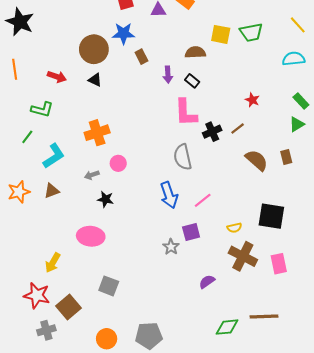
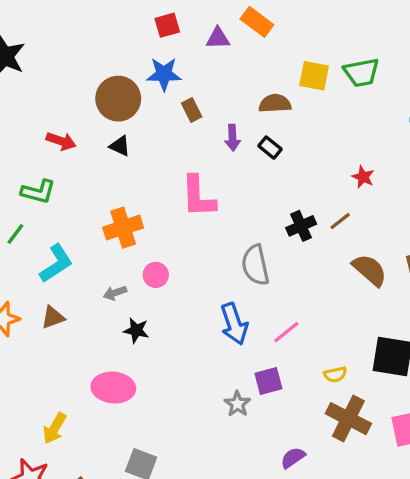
pink L-shape: (186, 113) -> (198, 197), moved

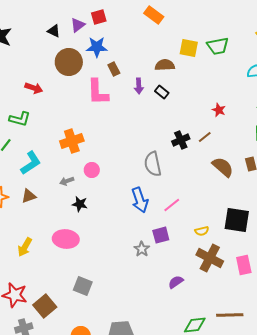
purple triangle: (218, 38) -> (78, 25), moved, turned -35
black triangle: (120, 146) -> (54, 31), moved
pink L-shape: (198, 197) -> (98, 92), moved
yellow arrow: (55, 428) -> (25, 247), moved

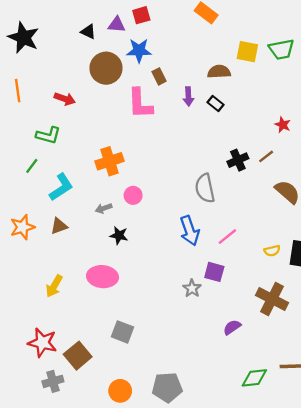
purple triangle: (78, 25) -> (117, 25), turned 42
yellow semicircle: (202, 231) -> (272, 251), moved
purple square: (161, 235) -> (214, 272), turned 30

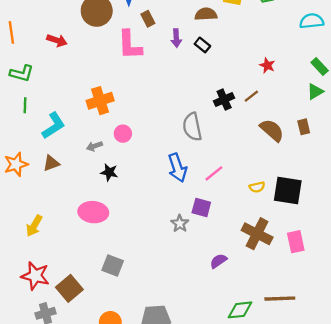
green L-shape: (48, 135) -> (22, 73), moved
green line: (32, 166) -> (25, 105), turned -35
yellow arrow: (54, 286) -> (34, 226), moved

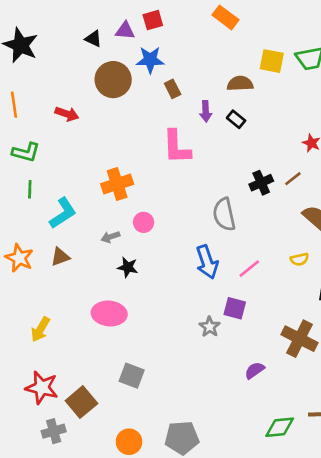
pink L-shape: (130, 45) -> (177, 147), moved
orange star: (16, 164) -> (19, 258), turned -30
yellow semicircle: (257, 187) -> (300, 259), moved

